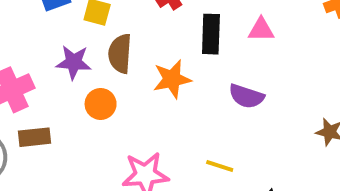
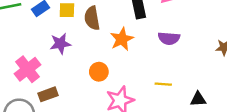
brown semicircle: (120, 54) -> (92, 18), moved
orange circle: (101, 104) -> (99, 72), moved

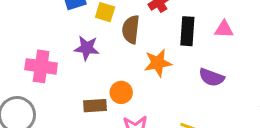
pink cross: (27, 69) -> (41, 66), turned 30
brown rectangle: (48, 94) -> (95, 106), moved

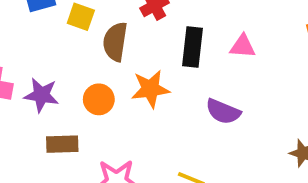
purple star: (87, 48) -> (41, 95), moved
orange circle: (121, 92) -> (99, 99), moved

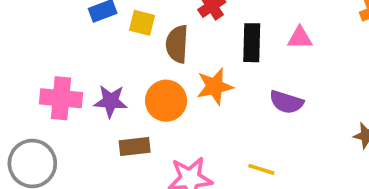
orange circle: (99, 99) -> (166, 101), size x1.4

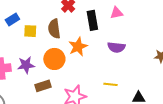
yellow square: (142, 23) -> (30, 31), moved

